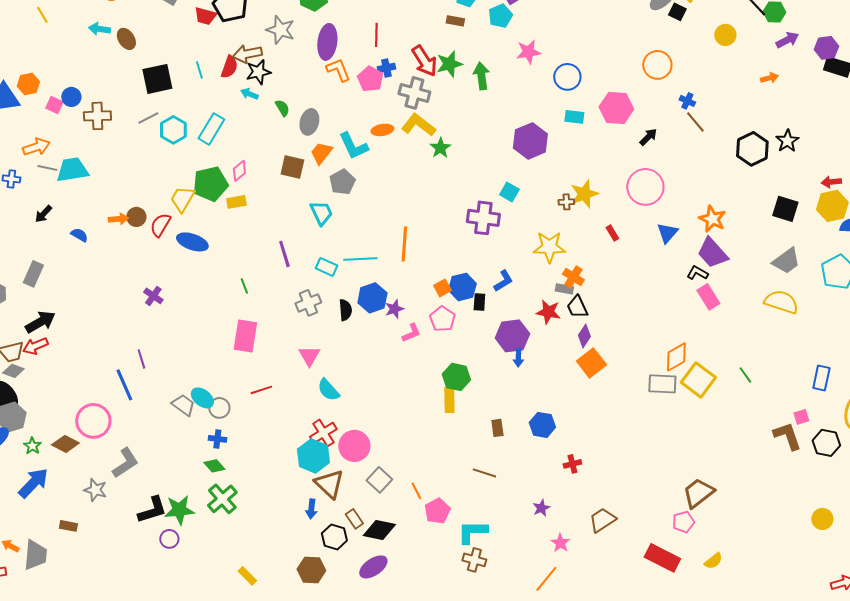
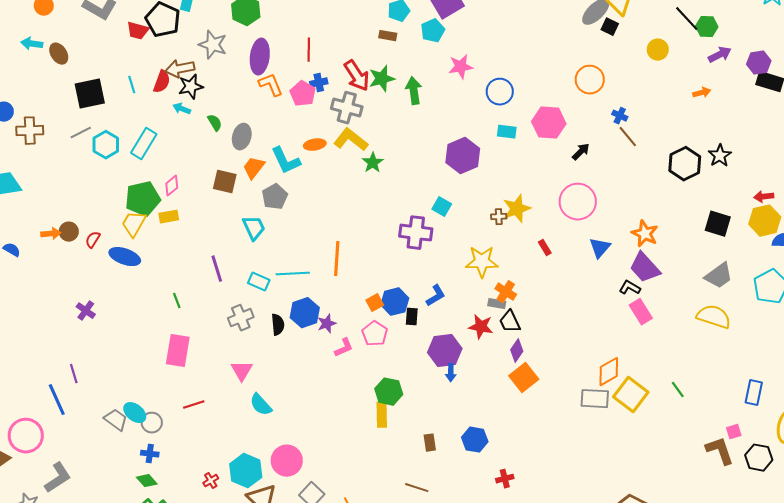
yellow trapezoid: (182, 199) -> (134, 224), moved
red semicircle: (160, 225) -> (93, 240), size x0.7
red cross: (323, 433) -> (211, 481), moved, size x0.6

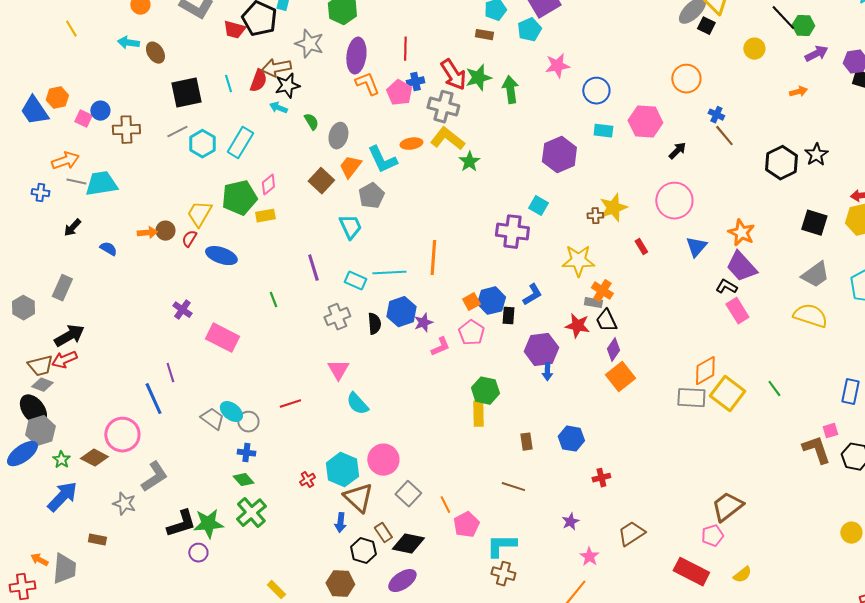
brown square: (225, 182) -> (321, 181), turned 30
yellow trapezoid: (134, 224) -> (199, 214), moved
pink rectangle: (178, 351) -> (222, 338), moved, turned -72

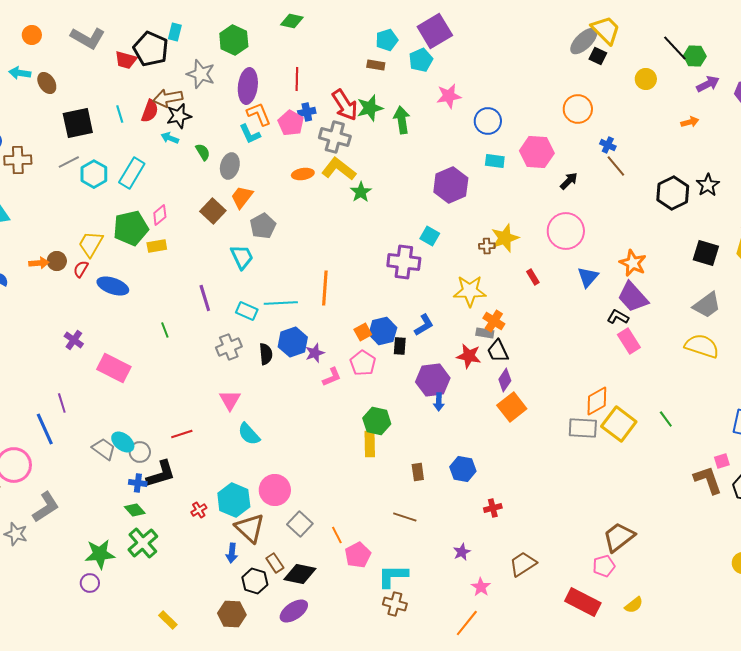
cyan L-shape: (382, 160) -> (250, 134), moved, size x0.7
black L-shape: (181, 524) -> (161, 474), moved

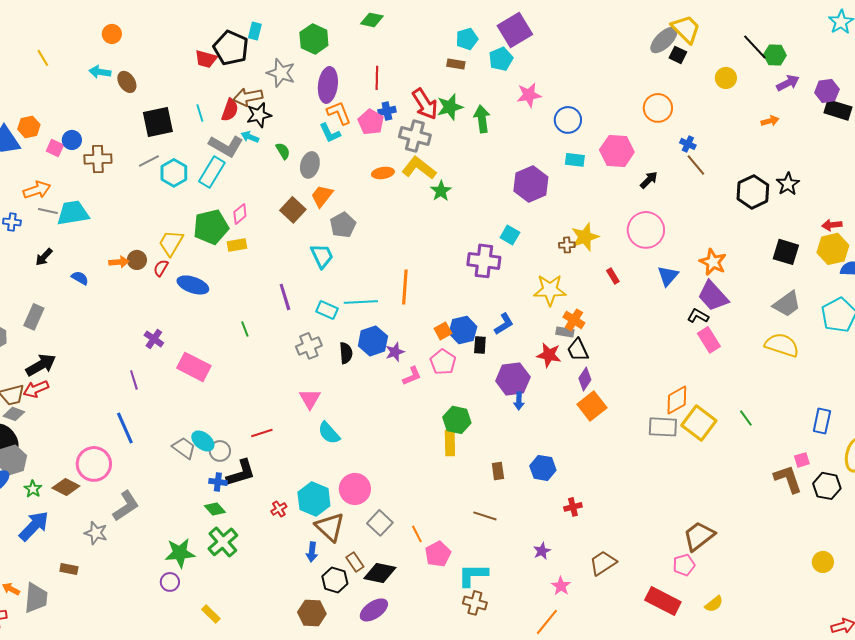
gray L-shape: (88, 38) -> (226, 146), moved
purple line: (62, 403) -> (134, 380), moved
yellow rectangle: (168, 620) -> (211, 614), moved

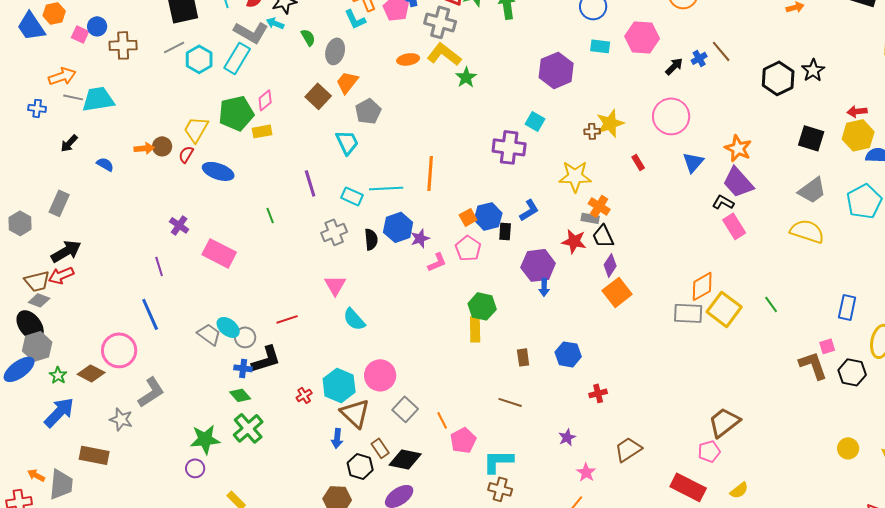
blue cross: (688, 144) -> (699, 58), moved, turned 35
brown rectangle: (69, 569) -> (94, 455), size x1.6

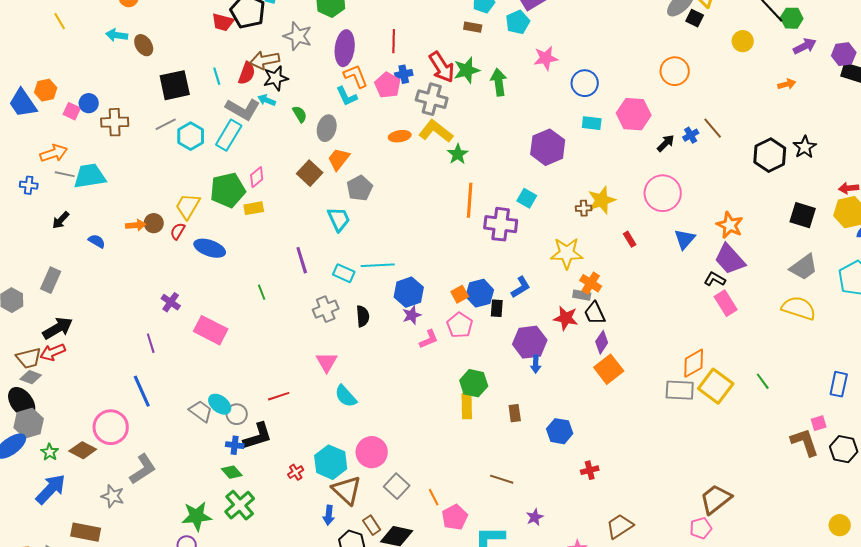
orange line: (430, 173) -> (470, 200), moved
blue hexagon: (398, 227) -> (409, 292), moved
brown rectangle: (523, 357) -> (515, 413), moved
purple star: (567, 437) -> (535, 517), moved

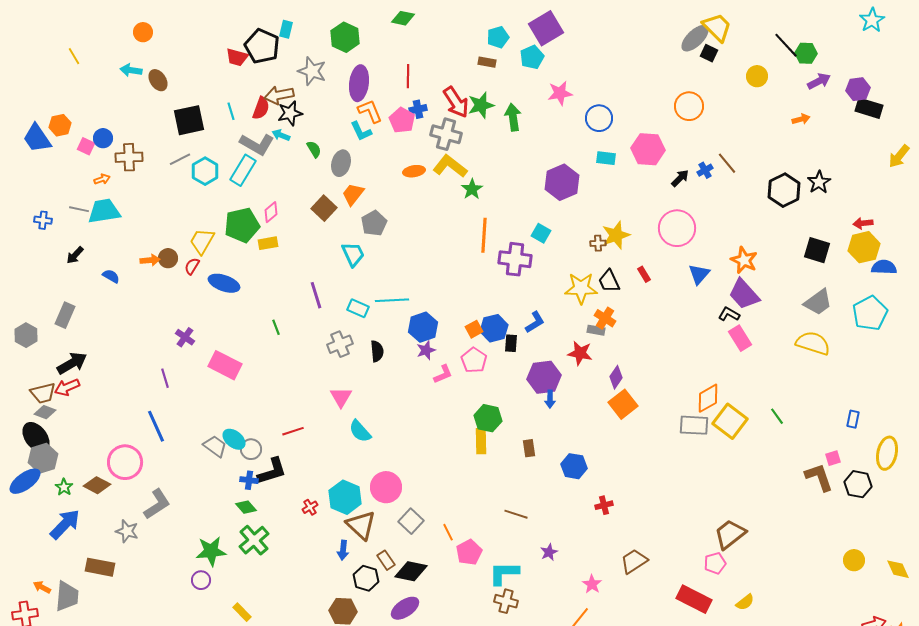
orange arrow: (54, 153) -> (102, 179), moved, size x0.6
black trapezoid: (595, 313) -> (609, 281), moved
blue rectangle: (839, 384) -> (853, 419), size x0.7

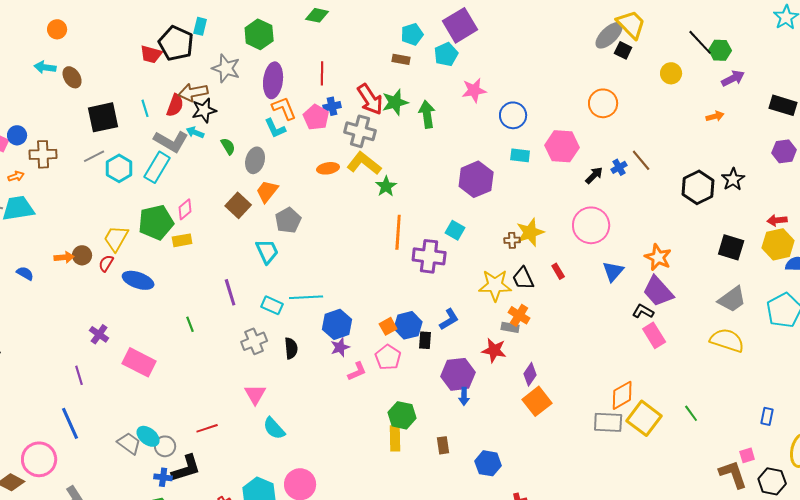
purple hexagon: (858, 89) -> (784, 151), moved

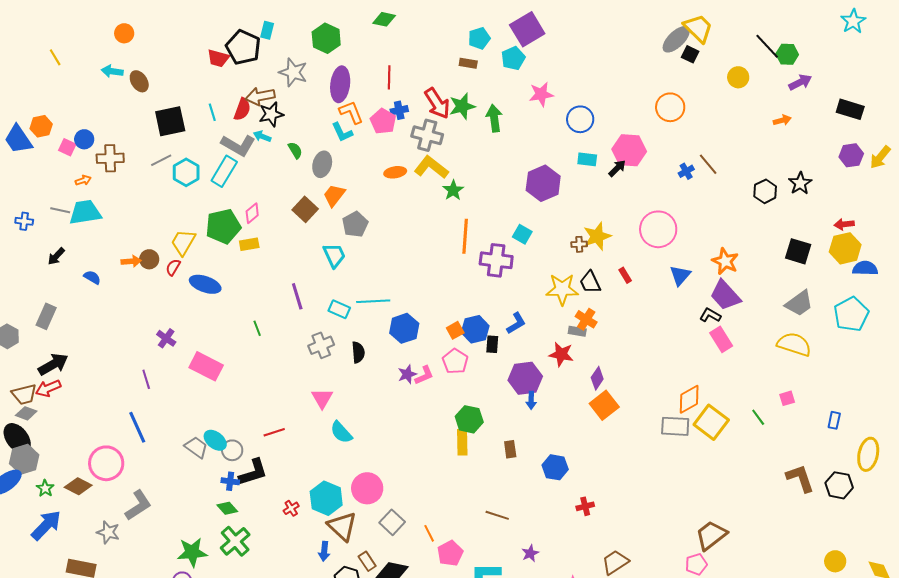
black arrow: (594, 175) -> (617, 168), moved
black hexagon: (698, 187) -> (765, 191), size x0.7
purple star: (340, 347) -> (407, 374), moved
pink square: (747, 455) -> (787, 398), moved

